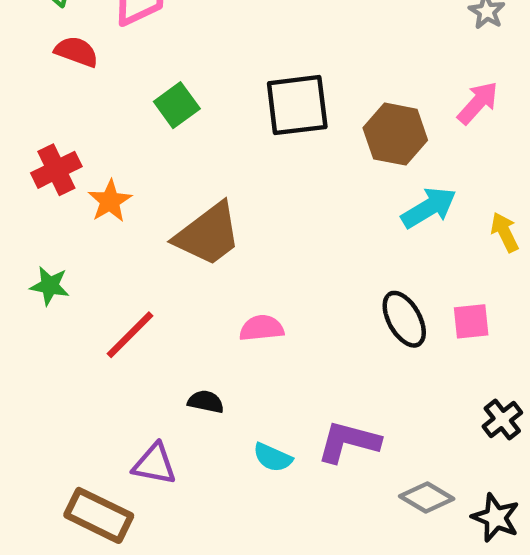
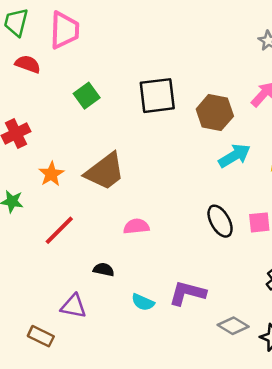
orange star: (110, 201) -> (51, 174), moved
brown rectangle: (99, 515) -> (41, 336), size x0.7

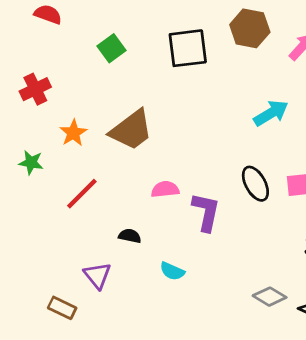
brown hexagon: (215, 113) -> (250, 28), moved
purple L-shape: (187, 293) -> (206, 212), moved, turned 87
purple triangle: (74, 306) -> (97, 275), turned 40

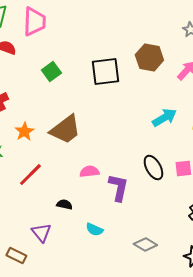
gray diamond: (270, 297) -> (145, 245), moved

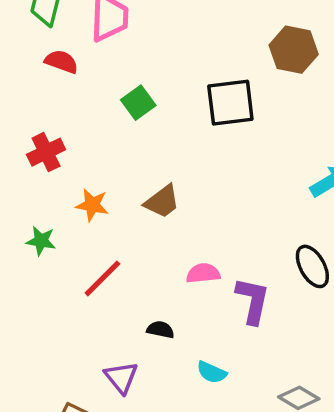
brown hexagon: (149, 58) -> (294, 50), moved
brown trapezoid: (65, 130) -> (162, 202), size x0.7
orange star: (24, 132) -> (92, 205), turned -30

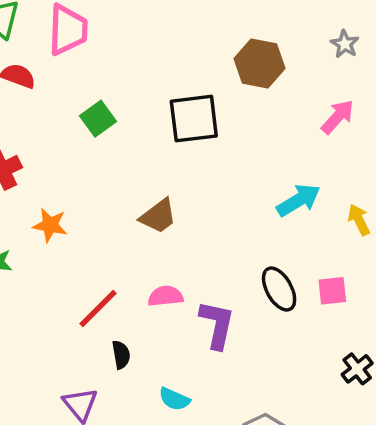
brown trapezoid: (162, 202) -> (158, 216), moved
red line: (102, 278) -> (98, 309), moved
black semicircle: (160, 330) -> (121, 355), turned 68

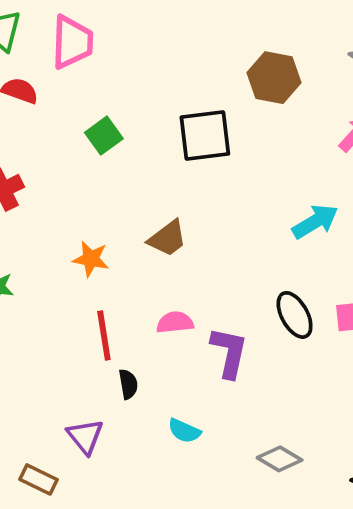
orange star: (50, 225) -> (91, 259), moved
red line: (98, 309) -> (104, 336), turned -54

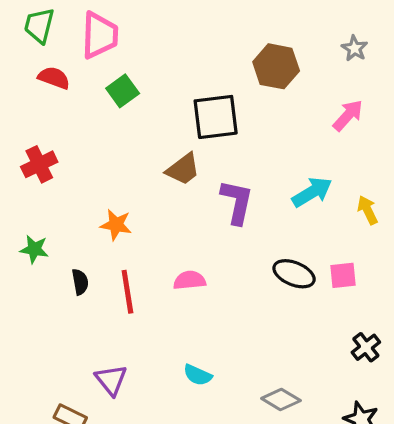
green square: (104, 136) -> (123, 91), moved
brown trapezoid: (167, 238) -> (183, 169), moved
black ellipse: (295, 315) -> (294, 274), turned -39
purple L-shape: (229, 352) -> (237, 202), moved
black semicircle: (128, 384) -> (80, 282), moved

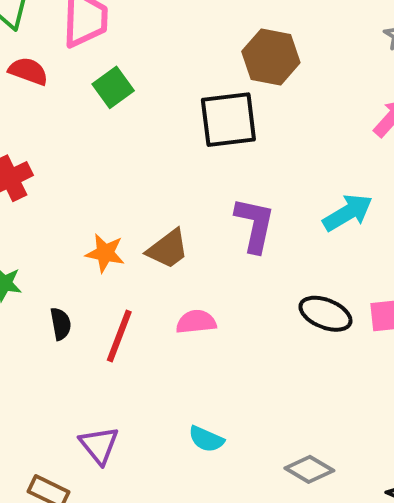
brown hexagon: (276, 66) -> (271, 57), moved
brown trapezoid: (183, 169) -> (168, 249), moved
red line: (127, 292) -> (119, 336), turned 30

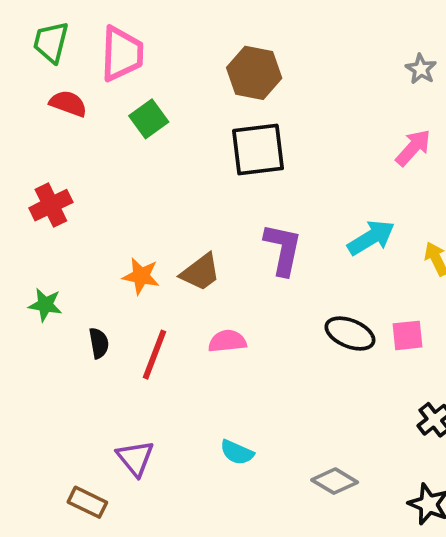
brown hexagon: (271, 57) -> (254, 73), moved

